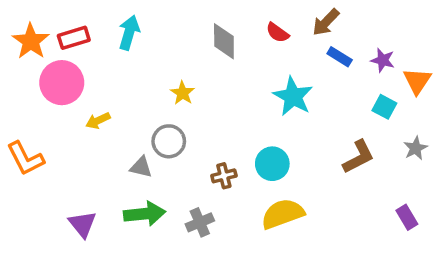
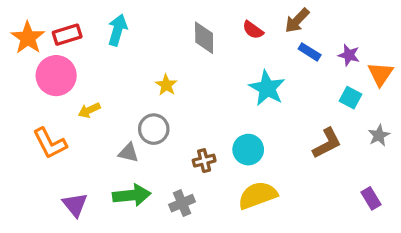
orange L-shape: (26, 159) -> (50, 143), moved

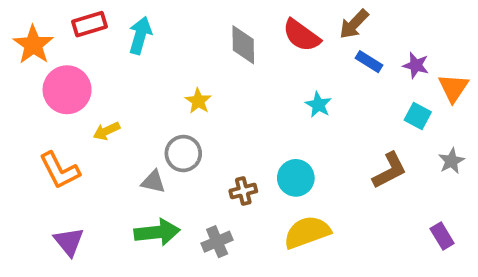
red semicircle: (253, 30) -> (301, 35), size x1.5
red rectangle: (67, 35) -> (90, 24), moved
cyan star: (267, 88) -> (318, 105), size x0.6
purple triangle: (75, 205) -> (69, 242), moved

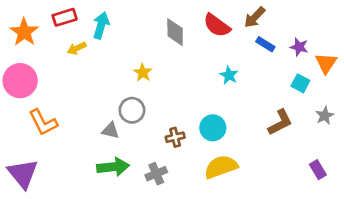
pink circle: (67, 90) -> (20, 81), moved
yellow arrow: (106, 131) -> (77, 48), moved
purple triangle: (69, 242) -> (23, 174), moved, size x1.4

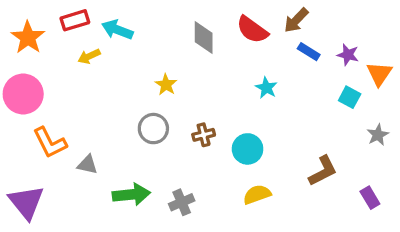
cyan arrow: (101, 25) -> (117, 30), turned -85
brown L-shape: (280, 122) -> (323, 171), moved
gray triangle: (110, 130) -> (87, 165), moved
brown cross: (175, 137) -> (204, 135), moved
yellow semicircle: (221, 167) -> (257, 194), size x0.7

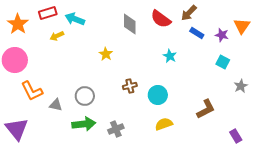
orange triangle: (379, 74) -> (242, 26), moved
gray circle: (153, 129) -> (85, 96), moved
purple rectangle: (370, 198) -> (236, 136), moved

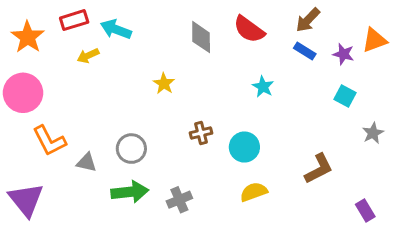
brown arrow: (189, 13) -> (308, 20), moved
orange triangle: (242, 26) -> (374, 40), turned 36

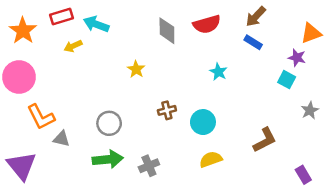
red semicircle: (249, 29) -> (207, 24), turned -52
purple star: (343, 54) -> (297, 58), moved
gray triangle: (86, 162) -> (61, 139), moved

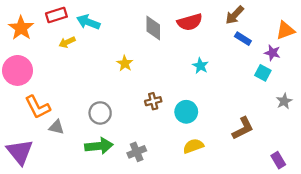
blue rectangle: (253, 42) -> (243, 39), moved

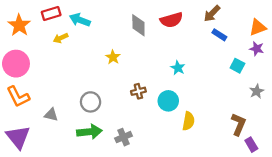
purple star: (272, 53) -> (257, 49), moved
cyan star: (200, 66) -> (178, 68), moved
orange L-shape: (38, 107) -> (18, 97), moved
brown L-shape: (243, 128) -> (239, 124), moved, turned -40
yellow semicircle: (193, 146) -> (188, 121), moved, turned 120

